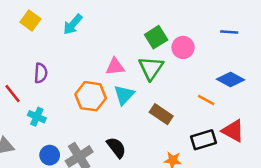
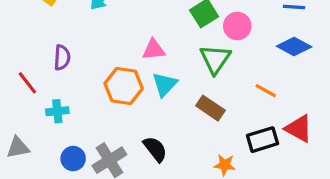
green triangle: (151, 68) -> (215, 59), moved
blue diamond: (230, 79) -> (294, 46), moved
cyan cross: (37, 117) -> (57, 111), turned -30

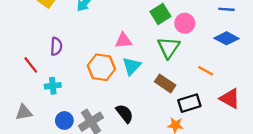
black rectangle: (263, 140) -> (189, 103), moved

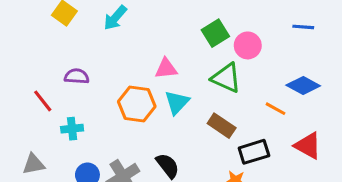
blue diamond: (226, 38) -> (303, 86), moved
purple semicircle: (56, 46) -> (77, 76), turned -90
green triangle: (169, 48) -> (226, 78), turned -40

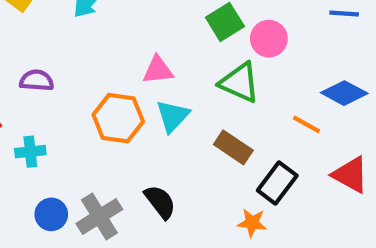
black rectangle: (254, 152) -> (277, 183), turned -36

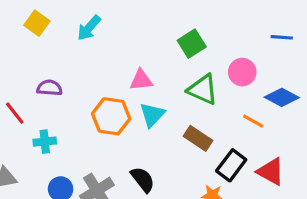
pink circle: (269, 39) -> (242, 72), moved
red triangle: (350, 175) -> (271, 172), moved

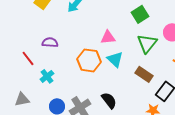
green triangle: (203, 89) -> (147, 43), turned 45
cyan triangle: (152, 115) -> (115, 59), turned -30
cyan cross: (45, 142) -> (47, 76), turned -32

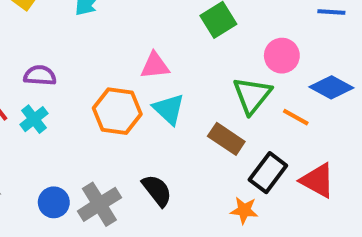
green triangle: (147, 43) -> (252, 95), moved
cyan cross: (47, 76) -> (34, 119), moved

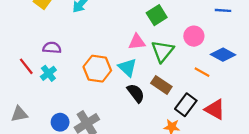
pink triangle: (155, 66) -> (137, 42), moved
green triangle: (252, 95) -> (162, 51), moved
black semicircle: (157, 190) -> (136, 93), moved

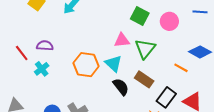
green square: (157, 15) -> (140, 16), turned -30
pink circle: (194, 36) -> (169, 21), moved
red line: (26, 66) -> (22, 53), moved

